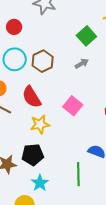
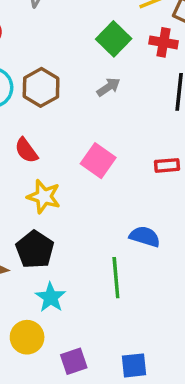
red semicircle: (32, 97) -> (26, 150), size x0.7
yellow star: (40, 124) -> (44, 197), turned 30
black pentagon: (33, 155) -> (35, 250), turned -30

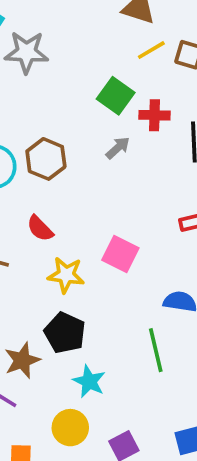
red cross: (164, 42) -> (154, 115), moved
pink square: (98, 161) -> (120, 254), moved

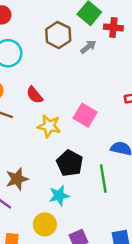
brown hexagon: (46, 159) -> (58, 35), moved
black pentagon: (65, 333) -> (70, 163), moved
cyan star: (89, 381) -> (59, 196), turned 30

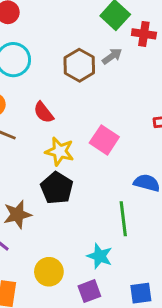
brown hexagon: (58, 35) -> (79, 65), moved
black pentagon: (70, 163) -> (57, 188), moved
cyan star: (59, 196) -> (100, 256), moved, turned 30

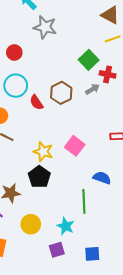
gray arrow: (112, 56) -> (92, 89), moved
red semicircle: (44, 112) -> (36, 102), moved
yellow circle: (49, 272) -> (31, 224), moved

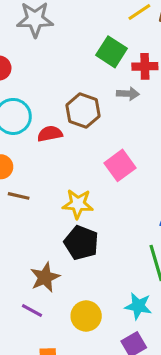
gray arrow: (92, 89) -> (128, 94), turned 48
red semicircle: (36, 102) -> (50, 134), turned 126
pink square: (75, 146) -> (120, 165), moved, turned 30

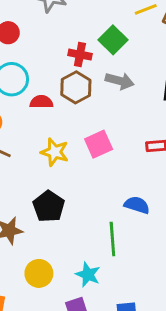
red cross: (145, 66) -> (80, 55), moved
gray arrow: (128, 94) -> (120, 81), size x1.4
yellow star: (78, 204) -> (55, 152), moved

